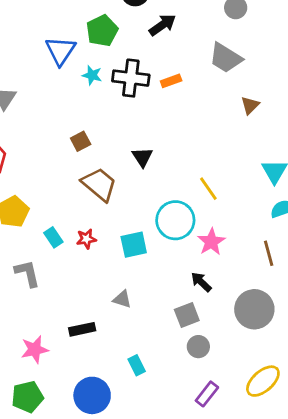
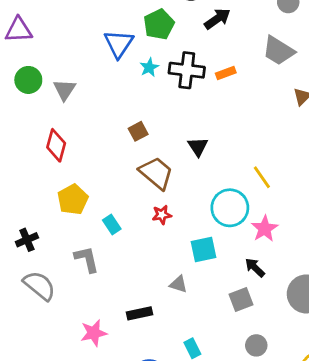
cyan star: (92, 75) -> (149, 67), turned 30
red star: (86, 239) -> (162, 215), moved
cyan square: (134, 245) -> (203, 249), moved
gray circle: (198, 347) -> (256, 345), moved

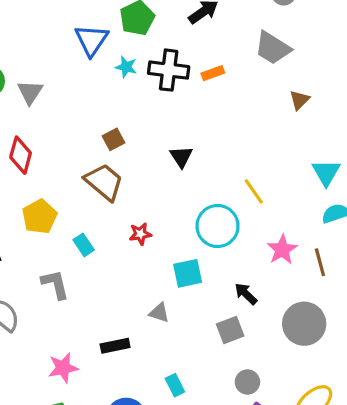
cyan star: (149, 67) -> (126, 67), turned -30
brown trapezoid: (156, 173) -> (104, 182), moved
pink star: (265, 229) -> (282, 250), moved

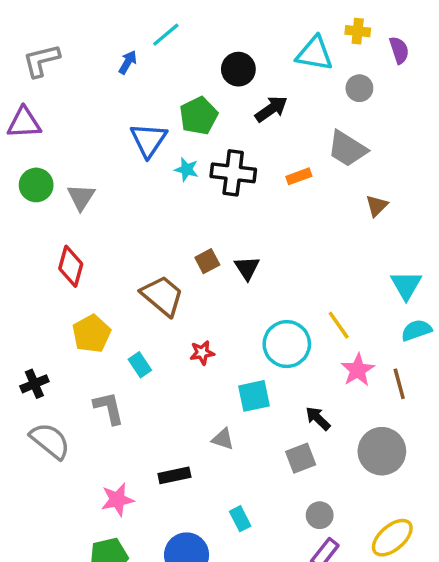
orange rectangle: (213, 73) -> (299, 176), moved
brown square: (114, 139) -> (207, 261), moved
yellow line: (254, 191) -> (339, 325), moved

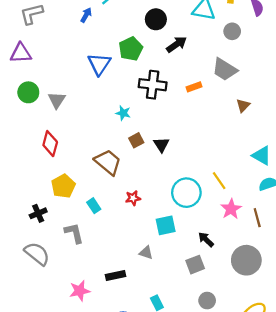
cyan star: (187, 169) -> (123, 113), moved
cyan triangle: (406, 285) -> (262, 156), turned -30
black cross: (34, 384) -> (38, 213), moved

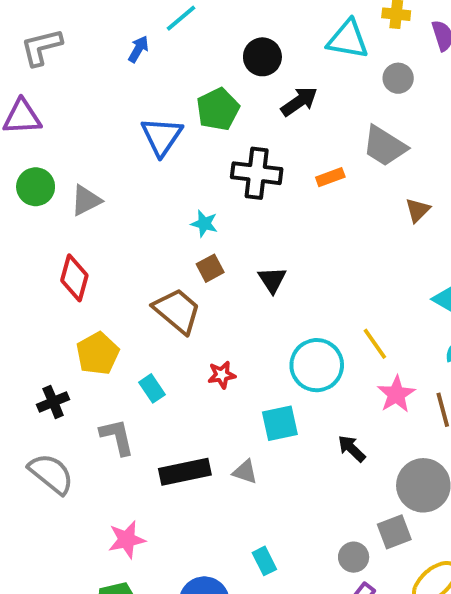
gray triangle: (57, 100) -> (86, 200), turned 30
brown square: (136, 140) -> (210, 268), moved
gray square: (195, 265) -> (394, 532), moved
black rectangle: (116, 275) -> (185, 472), moved, size x1.4

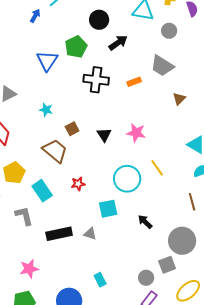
cyan star: (204, 224) -> (46, 110), moved
cyan rectangle: (152, 388) -> (42, 191), size x1.5
pink star: (396, 394) -> (136, 133), moved, turned -30

